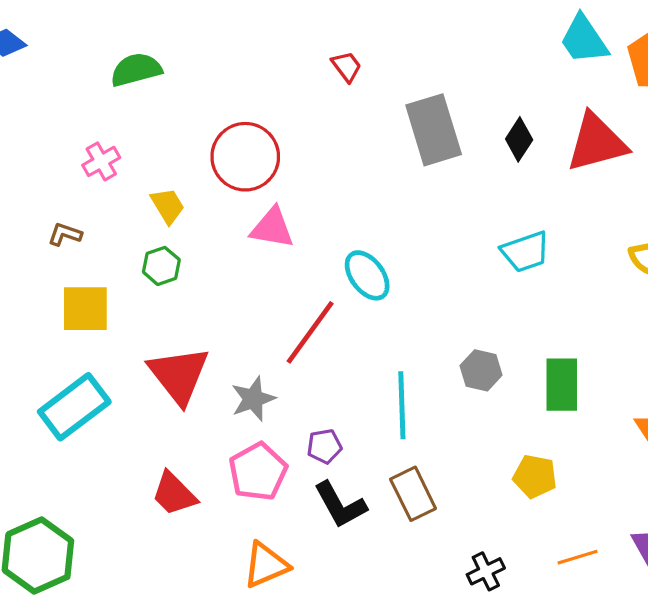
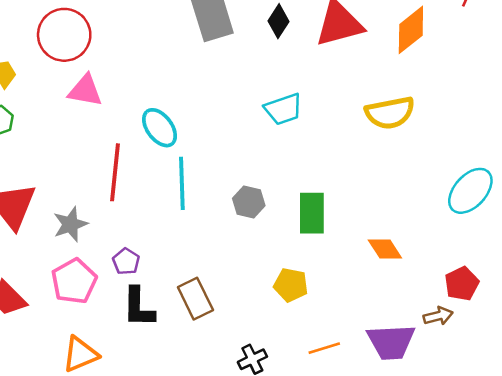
red line: (310, 332) -> (115, 172), turned -30
cyan line: (402, 405) -> (182, 183), moved
purple pentagon: (324, 446) -> (126, 261), turned -30
black L-shape: (340, 505) -> (138, 307), turned 30

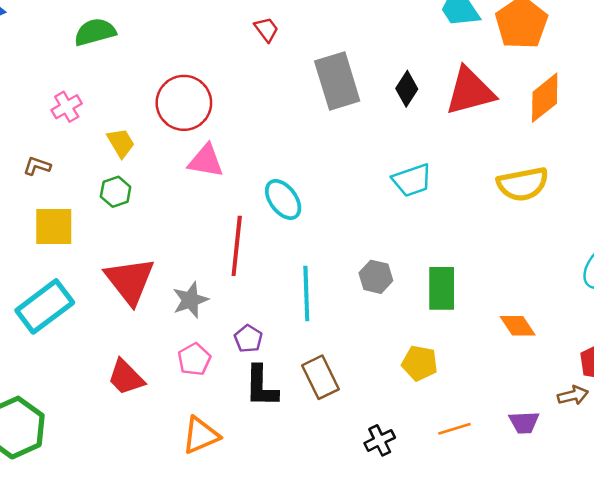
cyan line: (182, 183) -> (306, 294), moved
pink pentagon: (74, 281) -> (194, 359), size x0.7
purple trapezoid: (391, 342) -> (524, 422), size x0.6

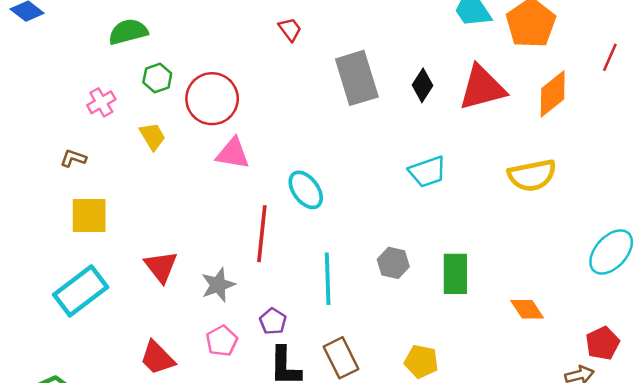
green hexagon: (116, 192) -> (157, 78), moved
red triangle: (130, 281) -> (161, 267), size x0.7
yellow pentagon: (420, 363) -> (421, 361), moved

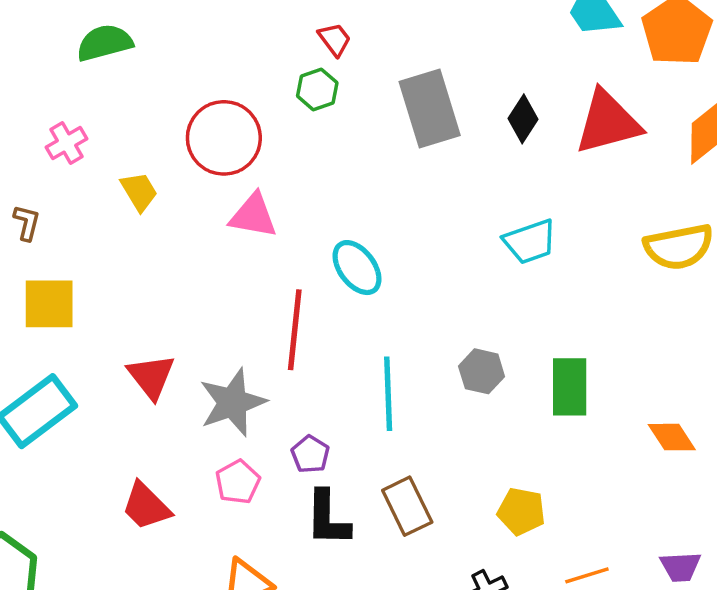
green hexagon: (157, 78) -> (317, 89), moved
brown L-shape: (73, 158) -> (27, 223), turned 85
gray star: (218, 285) -> (233, 402), size x1.4

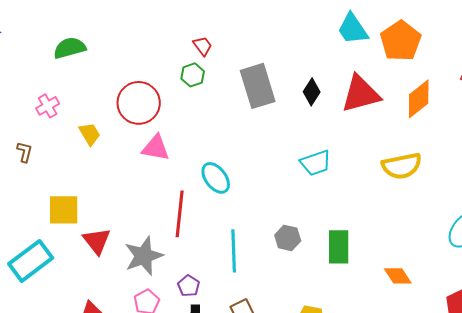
yellow square: (49, 304) -> (64, 210), moved

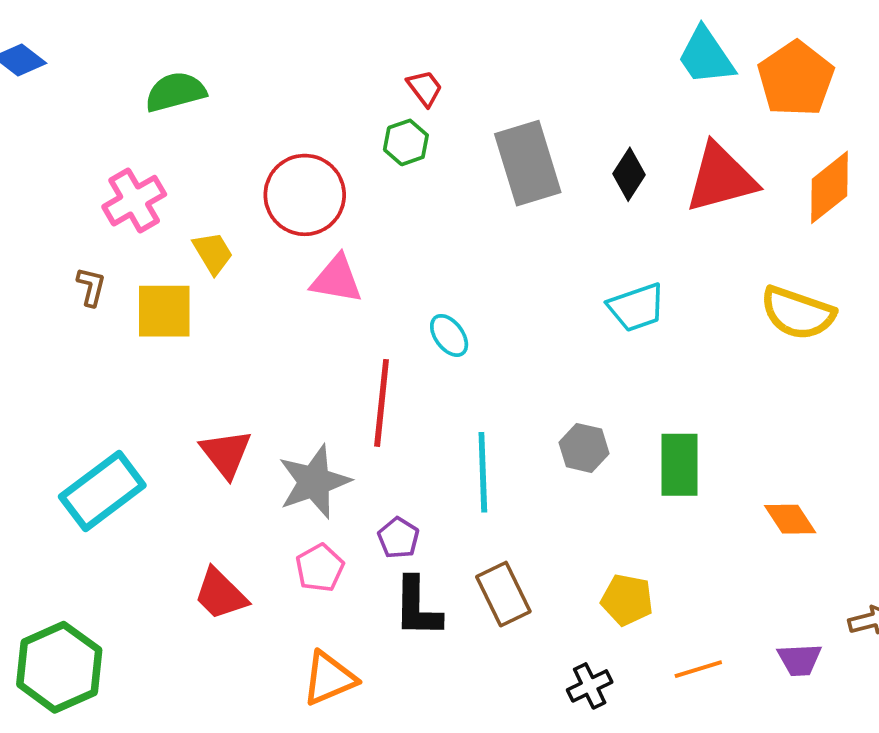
pink cross: (48, 106) -> (134, 201), size x1.4
yellow semicircle: (402, 166) -> (798, 313), turned 30
cyan ellipse: (216, 178) -> (449, 335), size x0.7
yellow square: (64, 210) -> (164, 311), moved

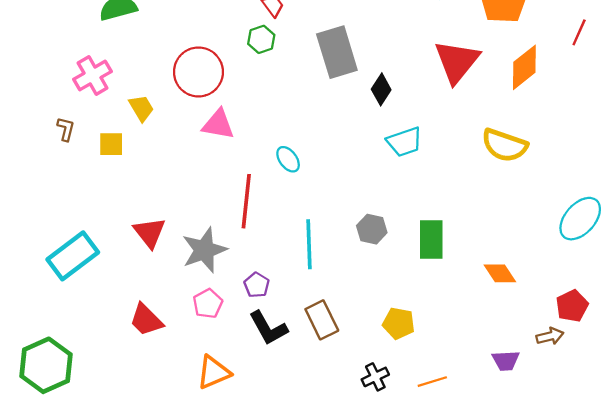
black diamond: (629, 174) -> (381, 89), moved
red triangle: (721, 178) -> (457, 62), turned -36
yellow square: (164, 311) -> (111, 144), size x0.7
black L-shape: (417, 607) -> (268, 328), turned -30
orange line: (698, 669) -> (432, 382), moved

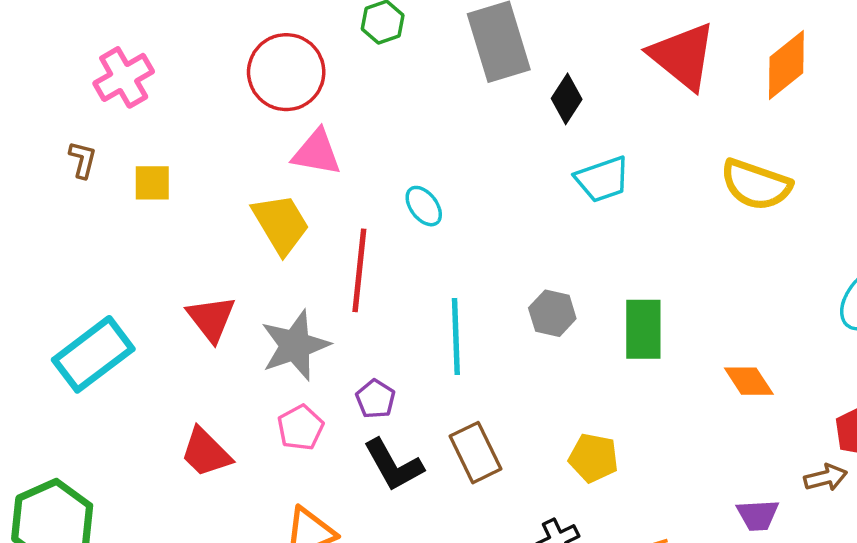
red triangle: (457, 62) -> (683, 56), turned -30
yellow trapezoid: (141, 108) -> (281, 224), moved, size x1.5

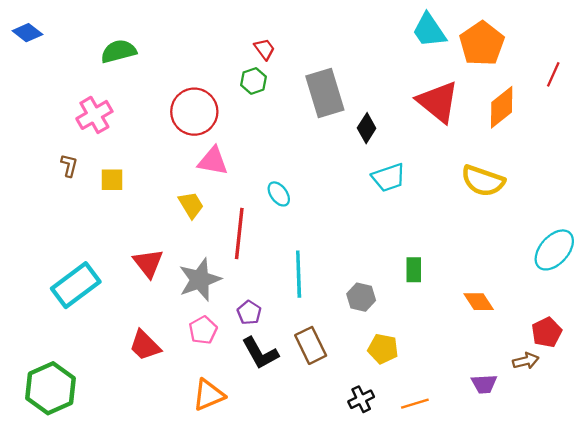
yellow trapezoid: (281, 224) -> (191, 205), size x0.7
gray hexagon: (552, 313) -> (361, 297), moved
green rectangle: (643, 329) -> (414, 270), size x0.7

